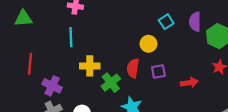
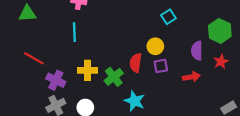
purple semicircle: (195, 22) -> (197, 51), moved
yellow circle: (148, 44) -> (155, 46), moved
red line: (30, 64) -> (34, 58), turned -65
yellow cross: (90, 66) -> (88, 70), moved

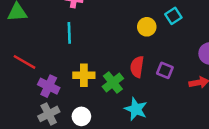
yellow circle: (155, 46) -> (147, 27), moved
purple square: (161, 66) -> (165, 70), turned 32

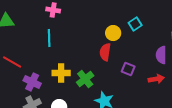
red semicircle: (137, 67) -> (105, 52), moved

